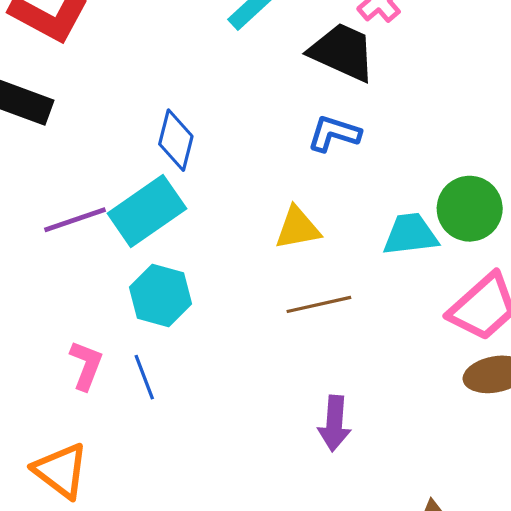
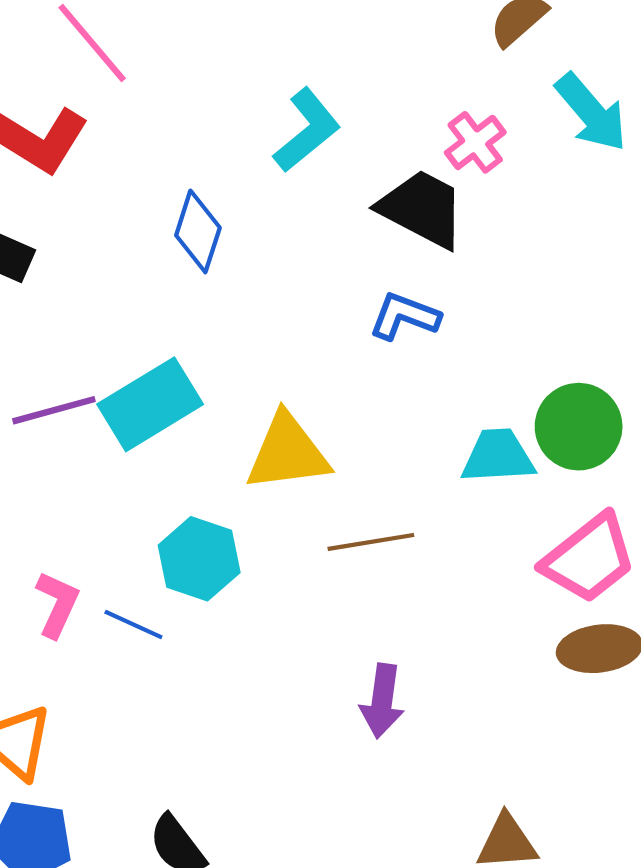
blue diamond: (176, 140) -> (198, 231), moved
yellow triangle: (298, 228) -> (288, 453), moved, size x1.4
cyan hexagon: (161, 295) -> (199, 559), moved
blue line: (144, 377) -> (133, 625), turned -48

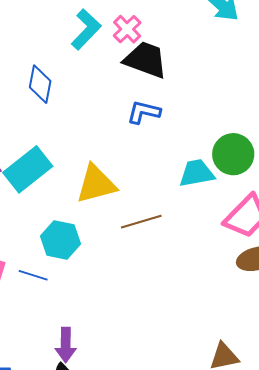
pink cross: (475, 142) -> (127, 29), moved
purple arrow: (382, 701) -> (66, 345), moved

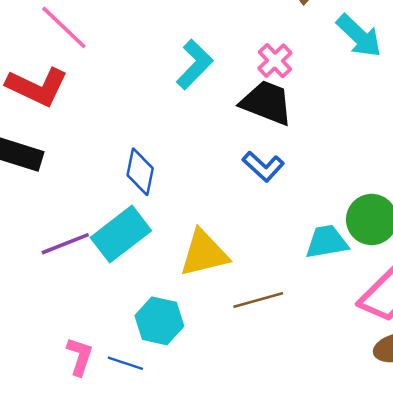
pink cross: (127, 29) -> (275, 61), moved
blue diamond: (40, 84) -> (140, 172), moved
blue L-shape: (144, 112) -> (263, 166), turned -152

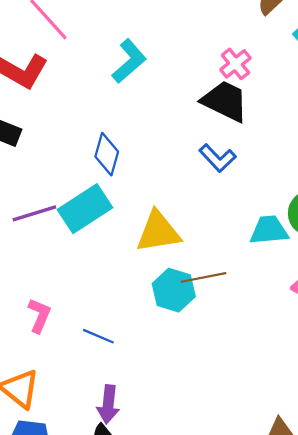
cyan L-shape: (194, 64) -> (129, 61), moved
cyan hexagon: (159, 321) -> (174, 290), moved
blue line: (125, 363) -> (98, 336), moved

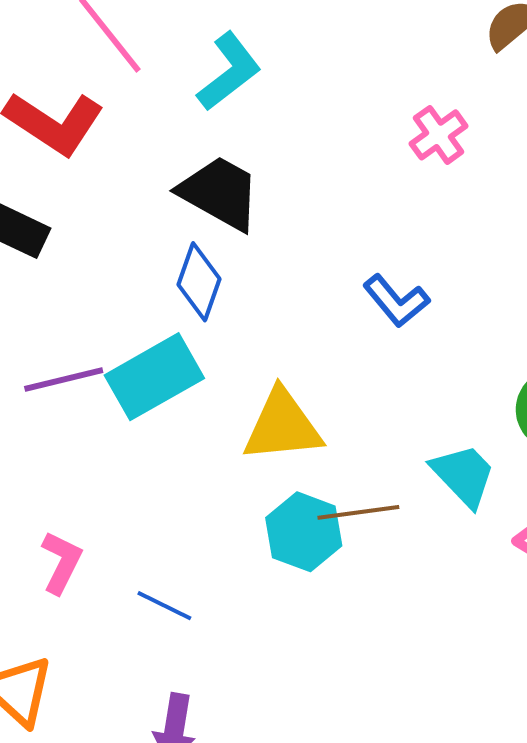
cyan L-shape: (129, 61) -> (229, 72), moved
black trapezoid: (225, 101) -> (220, 193), moved
cyan trapezoid: (269, 230) -> (464, 475), moved, turned 48

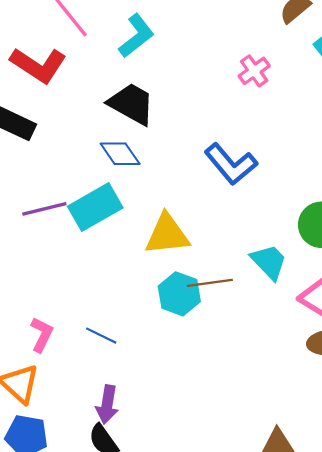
blue diamond: (199, 282) -> (120, 154), turned -54
blue L-shape: (396, 301) -> (231, 164), size x1.4
pink L-shape: (61, 562) -> (42, 334), moved

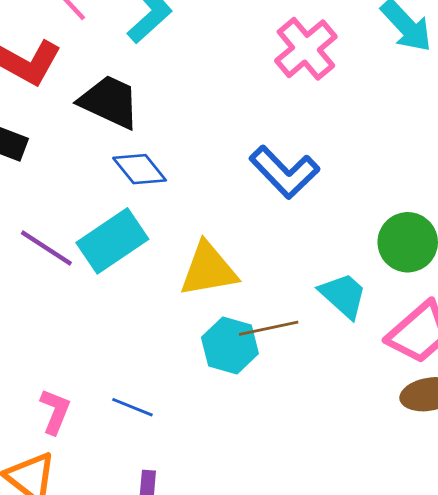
pink cross: (254, 71) -> (306, 49), size x1.5
black trapezoid: (131, 104) -> (109, 102), moved
purple line: (44, 209) -> (46, 248), turned 51

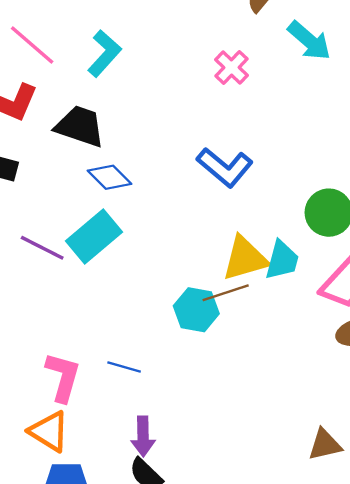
pink cross: (306, 49) -> (231, 67), size x0.7
yellow triangle: (208, 270) -> (245, 258), moved
cyan trapezoid: (343, 295) -> (282, 260), turned 69
pink L-shape: (55, 411) -> (63, 377), size x1.4

